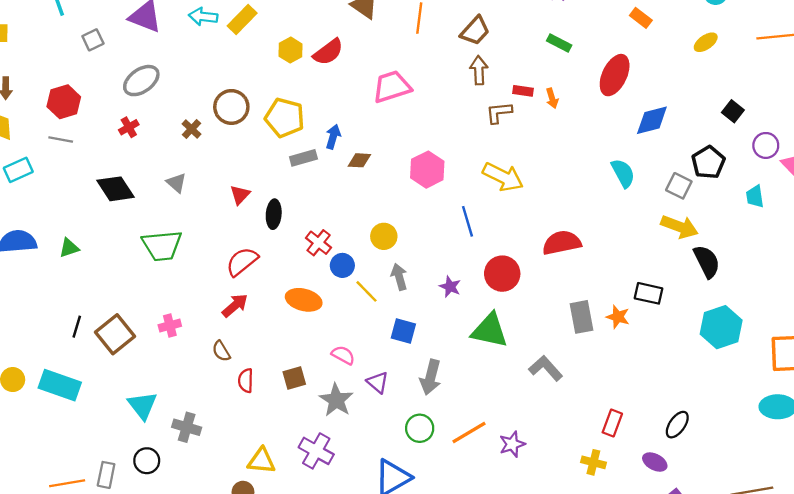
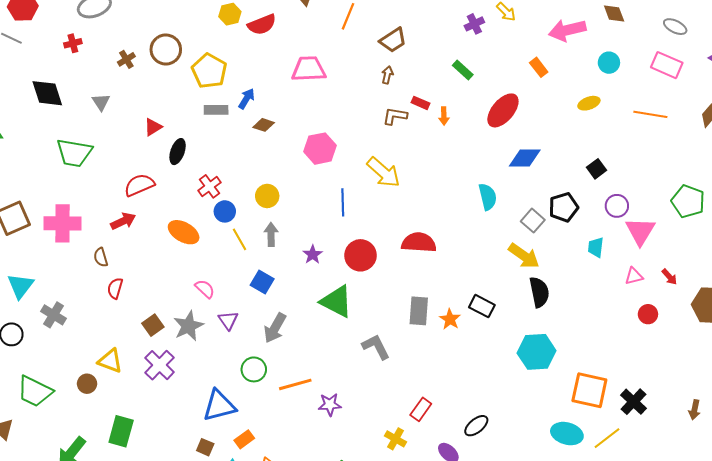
brown arrow: (479, 70) -> (387, 75), size x0.7
pink cross: (170, 325) -> (62, 223), size x1.8
brown square: (294, 378) -> (153, 325), moved, turned -35

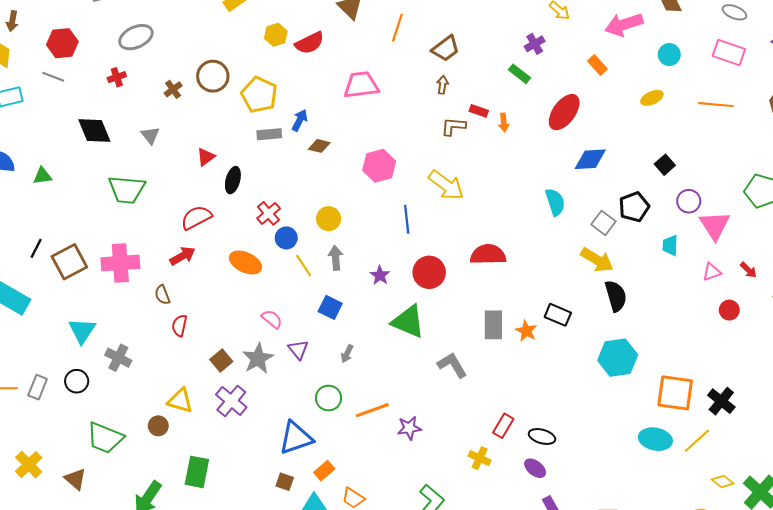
purple cross: (474, 24) -> (535, 44), moved
gray arrow: (275, 328) -> (347, 354), size x0.6
black ellipse: (476, 426) -> (542, 436), moved, turned 60

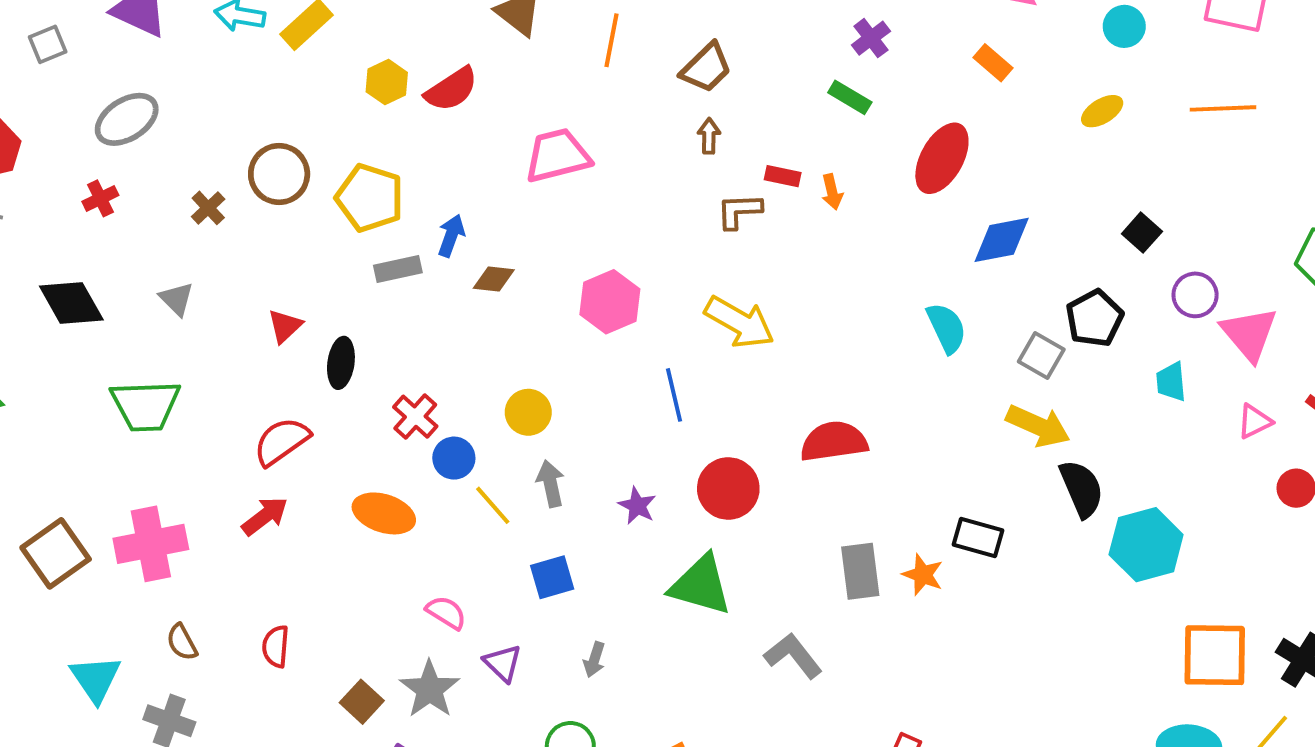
brown semicircle: (162, 295) -> (182, 642), moved
blue square: (330, 307) -> (552, 577), turned -35
cyan hexagon: (618, 358) -> (1146, 545), moved

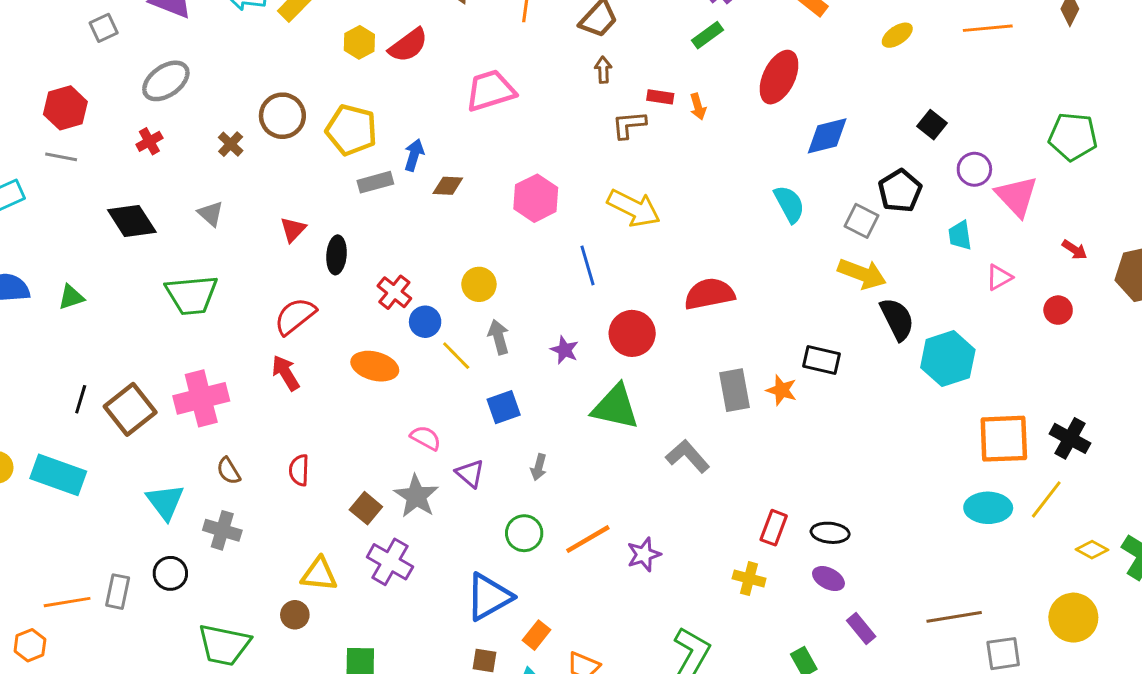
green rectangle: (850, 97) -> (707, 35), turned -64
pink triangle: (1255, 421) -> (999, 277), moved
red arrow: (265, 516) -> (286, 373), turned -81

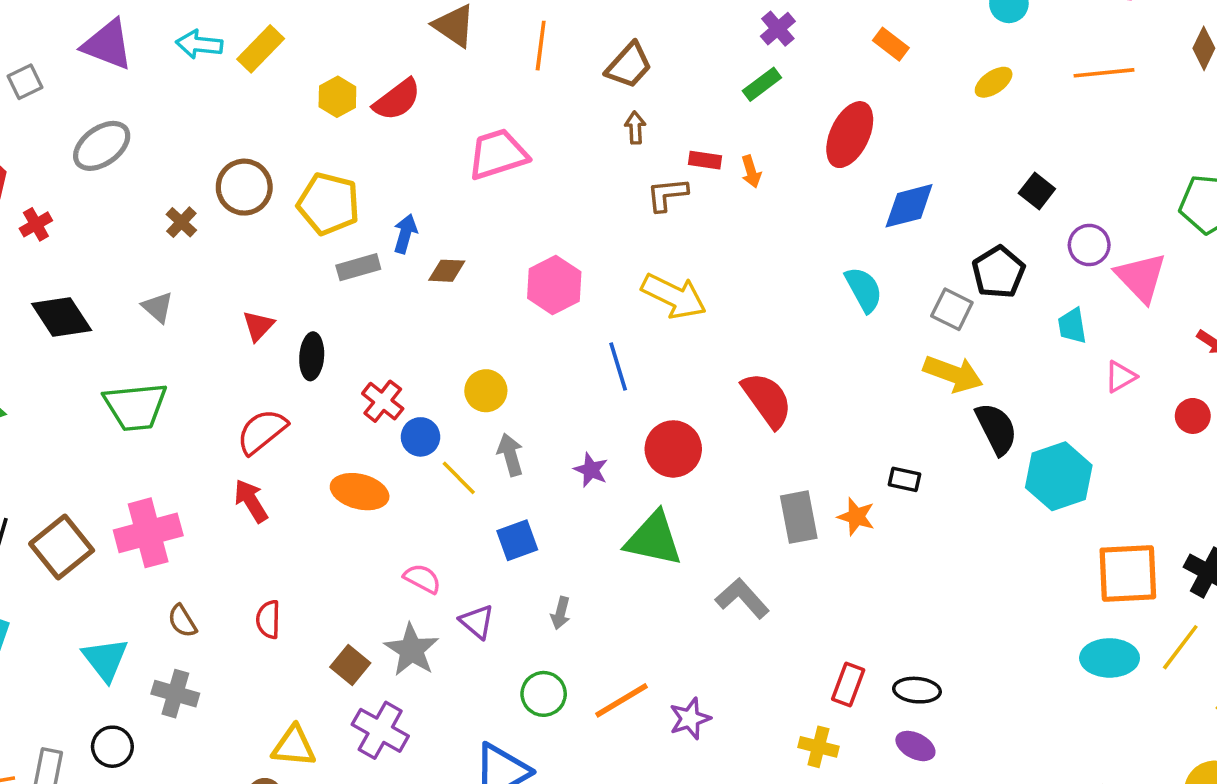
red cross: (149, 141) -> (36, 224), moved
red semicircle: (709, 294) -> (767, 400), turned 66
black rectangle: (821, 360) -> (905, 479), size x0.7

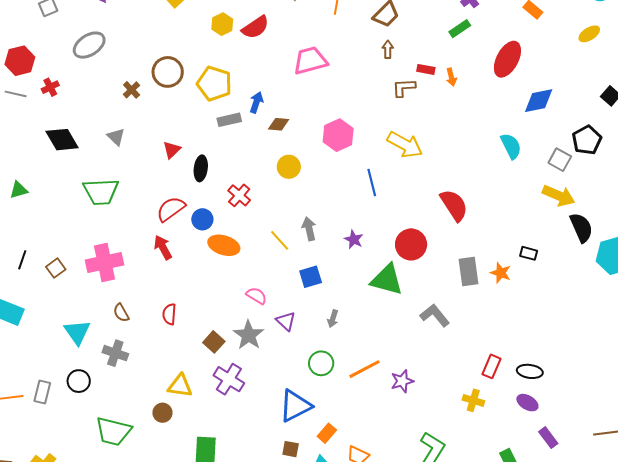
yellow circle: (486, 391) -> (289, 167), moved
blue circle: (420, 437) -> (202, 219), moved
red circle: (673, 449) -> (411, 244), moved
brown square: (62, 547) -> (56, 268), size x0.6

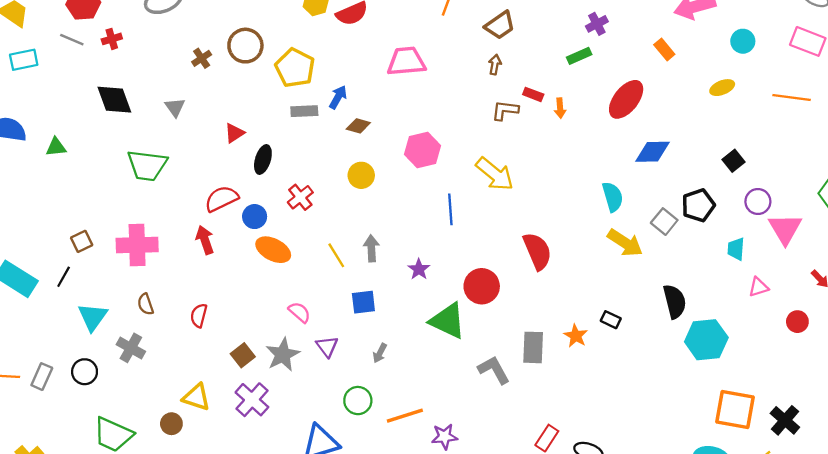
yellow arrow: (559, 196) -> (625, 243), moved
black line: (22, 260) -> (64, 277), moved
gray rectangle: (469, 271) -> (533, 347), moved

